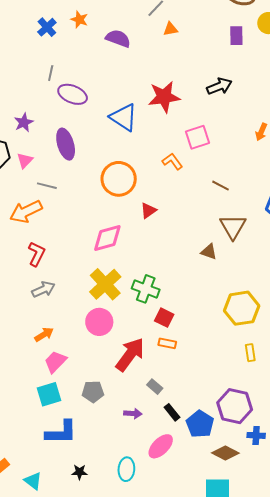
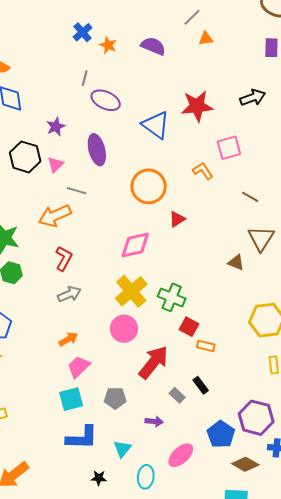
orange star: (79, 20) -> (108, 45), moved
orange rectangle: (167, 343) -> (206, 346), moved
black rectangle: (172, 412) -> (201, 385), moved
cyan triangle: (33, 481) -> (122, 449), moved, turned 30

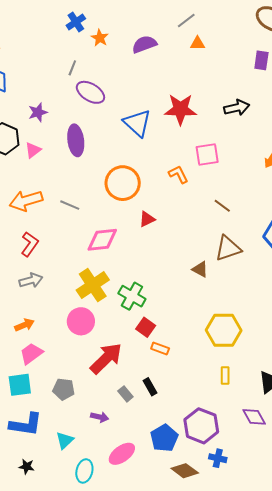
purple semicircle: (153, 46) -> (144, 44), turned -50
gray line: (77, 191) -> (70, 205), moved
brown triangle: (261, 238) -> (228, 248), turned 32
black star: (99, 478) -> (27, 467), moved

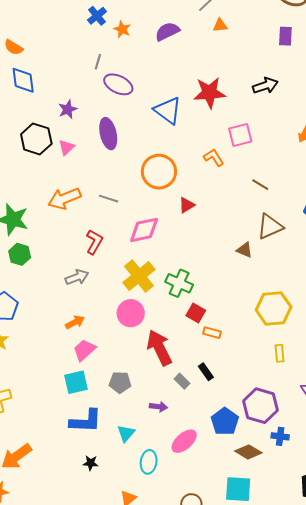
red L-shape: (30, 244) -> (94, 242), moved
red arrow: (106, 358) -> (159, 348), turned -66

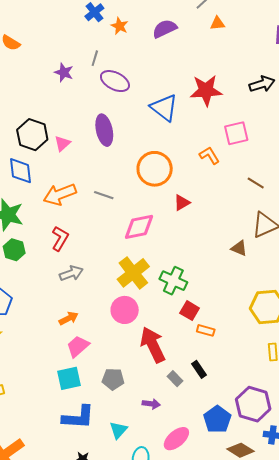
blue diamond: (23, 80) -> (21, 171), moved
purple star: (68, 109) -> (64, 72), moved, turned -30
red L-shape: (94, 242) -> (60, 238), moved

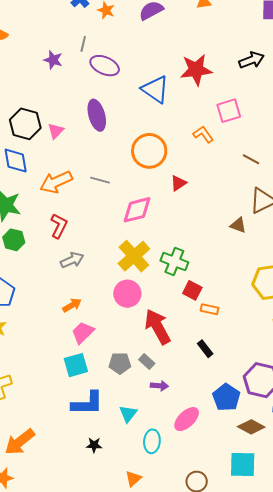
gray rectangle: (175, 379) -> (147, 361), moved

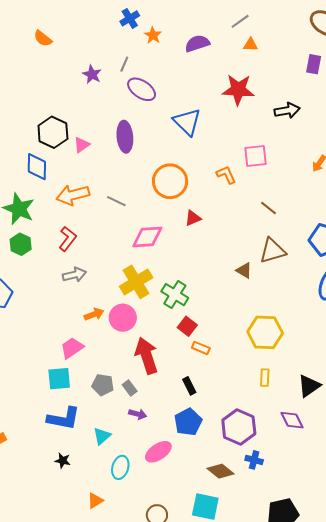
red star: (196, 70) -> (238, 90), moved
orange arrow: (72, 305) -> (94, 314), moved
blue pentagon: (226, 397) -> (188, 422), moved

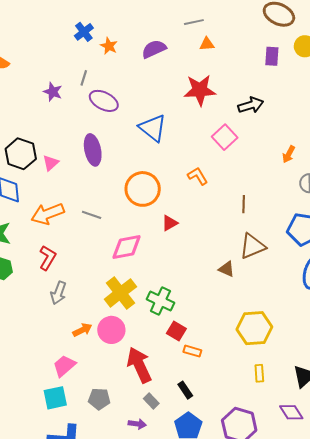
gray line: (240, 21) -> (194, 22), turned 30
pink square: (256, 156) -> (225, 137), moved, turned -30
brown line: (269, 208) -> (244, 204), turned 60
gray arrow: (74, 275) -> (58, 293), turned 130
gray rectangle: (130, 388) -> (151, 401), moved

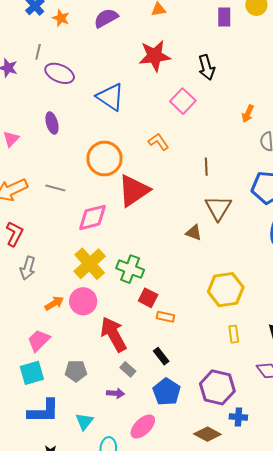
black arrow: (251, 105) -> (207, 67), turned 95
purple ellipse: (93, 150) -> (52, 123), size x0.7
red triangle: (170, 223) -> (134, 191), size x2.0
brown triangle: (253, 246) -> (218, 208), turned -32

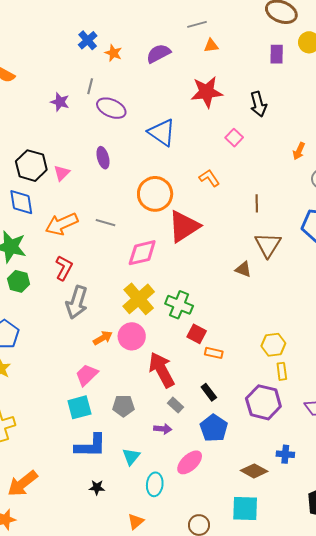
pink square: (183, 101) -> (234, 138), size x0.7
gray arrow: (28, 268) -> (77, 302), size x1.4
yellow hexagon: (226, 290) -> (273, 345), moved, size x0.7
purple hexagon: (217, 387) -> (263, 402), moved

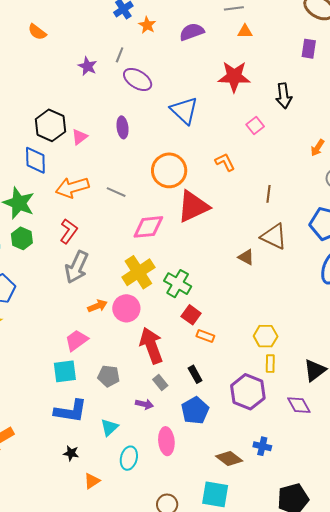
brown triangle: (268, 245) -> (274, 236), turned -44
pink ellipse: (190, 462) -> (166, 441), turned -60
orange triangle: (136, 521) -> (92, 481), moved

